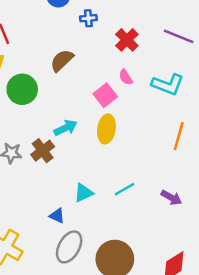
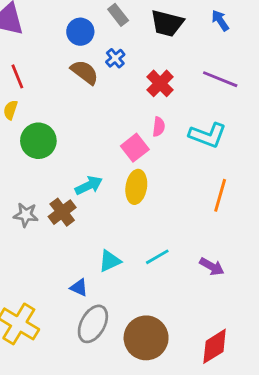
blue cross: (88, 18) -> (115, 58), turned -35
brown semicircle: (62, 60) -> (85, 72), moved, turned 80
pink semicircle: (126, 77) -> (159, 127), turned -140

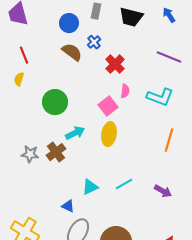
gray rectangle: (118, 15) -> (96, 11), turned 49
red cross: (160, 83) -> (115, 64), moved
green circle: (38, 141) -> (55, 102), moved

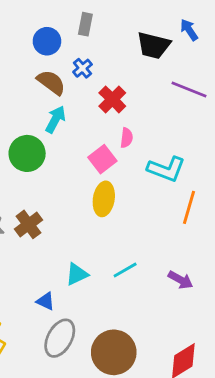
black trapezoid: (131, 17) -> (154, 45), moved
cyan L-shape: (160, 97) -> (166, 169), moved
cyan arrow: (75, 133) -> (55, 119), moved, turned -36

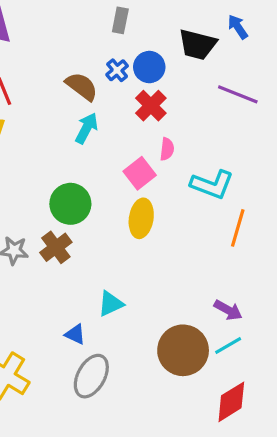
blue circle: (47, 41) -> (149, 67), moved
green circle: (27, 153) -> (70, 204), moved
cyan line: (125, 270) -> (228, 345), moved
brown circle: (114, 352) -> (183, 350), moved

